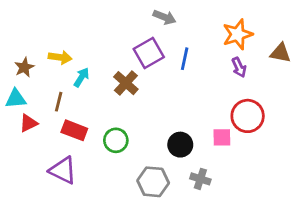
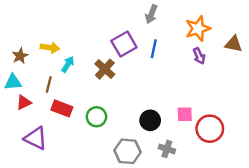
gray arrow: (165, 17) -> (151, 14), moved, turned 90
red circle: (248, 116) -> (210, 129), moved
purple triangle: (63, 170) -> (36, 138), moved

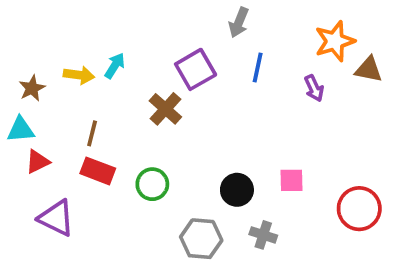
orange star: (198, 28) -> (335, 41), moved
blue line: (154, 49) -> (258, 68), moved
cyan arrow: (68, 64) -> (115, 66), moved
brown line: (49, 85) -> (92, 133), moved
red circle: (210, 129) -> (359, 209), moved

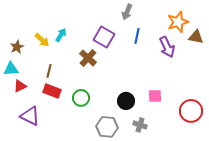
purple square: (196, 69) -> (104, 37), turned -30
yellow arrow: (79, 75) -> (42, 40), turned 35
purple arrow: (314, 88) -> (167, 47), size x1.5

